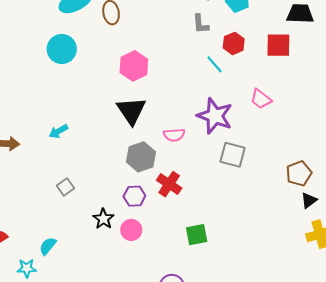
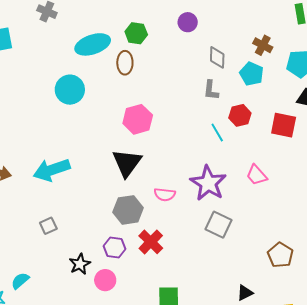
cyan arrow: (58, 131) -> (52, 170), size x1.8
brown pentagon: (299, 173) -> (280, 255), turned -30
black triangle: (309, 200) -> (245, 293), moved

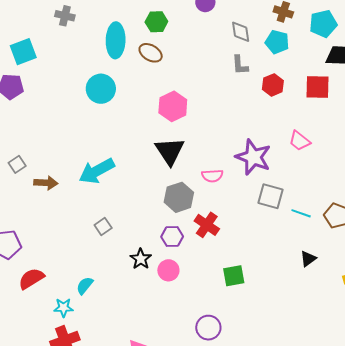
cyan ellipse: (93, 44) -> (116, 40), turned -60
brown ellipse: (125, 63) -> (151, 53), turned -50
cyan line: (217, 133) -> (301, 213), moved, turned -30

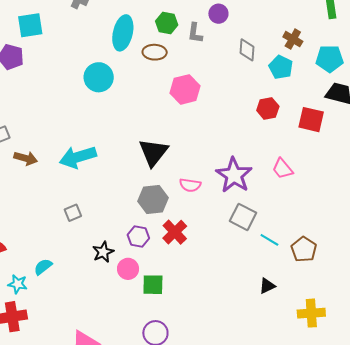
brown ellipse: (151, 53) -> (155, 52), turned -40
gray L-shape: (240, 65) -> (195, 33), moved
pink hexagon: (173, 106) -> (185, 89), moved
green square: (234, 276) -> (153, 285), moved

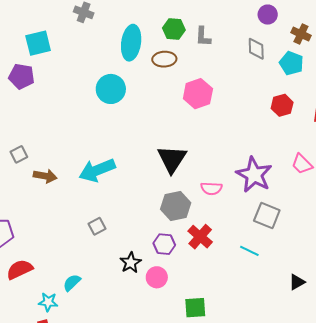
purple circle: (218, 14) -> (268, 15), moved
cyan line: (269, 240) -> (249, 251), moved
green square: (153, 285) -> (195, 308), moved

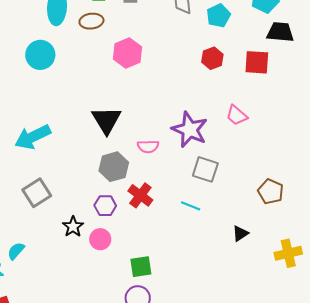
cyan pentagon: (291, 63) -> (218, 16), turned 30
gray square: (97, 226) -> (37, 193), size x1.6

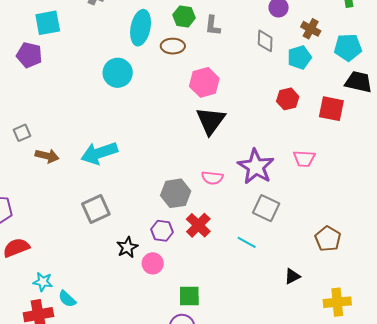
pink trapezoid: (237, 115) -> (304, 159), turned -45
black triangle: (106, 120) -> (211, 121), moved
cyan semicircle: (16, 251) -> (67, 299), moved, turned -96

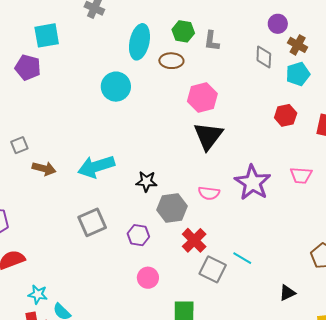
brown cross: (311, 29) -> (298, 45), moved
gray square: (266, 208) -> (213, 269), moved
purple hexagon: (162, 231) -> (138, 235), moved
black star: (127, 247) -> (146, 181), moved, turned 30

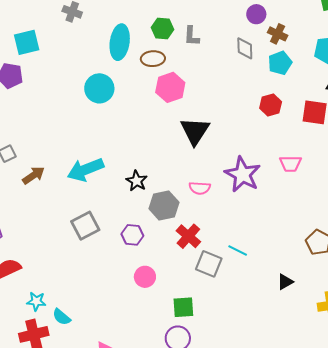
pink hexagon: (202, 98) -> (170, 87), moved
brown arrow: (44, 169) -> (34, 175), turned -45
black star: (146, 181) -> (137, 181), turned 30

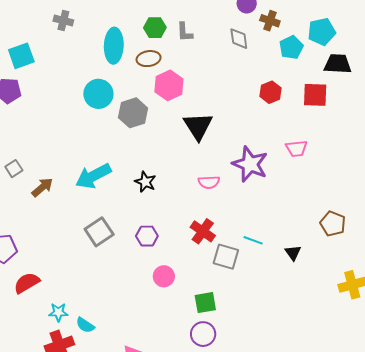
cyan pentagon: (280, 63) -> (291, 47), moved
gray hexagon: (164, 206) -> (133, 113), moved
black triangle: (285, 282) -> (293, 253), moved, turned -30

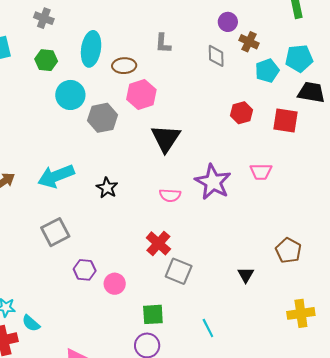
green hexagon: (155, 28) -> (46, 60), moved
purple hexagon: (147, 236) -> (85, 270), moved
cyan line: (253, 240) -> (208, 328), moved, turned 36

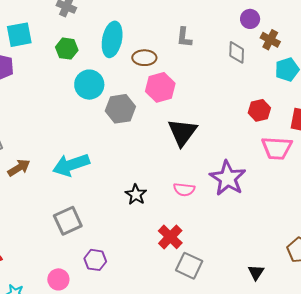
pink trapezoid: (261, 172) -> (277, 148), moved, size x1.4
black star: (107, 188) -> (136, 194), moved
pink circle: (115, 284) -> (58, 279), moved

